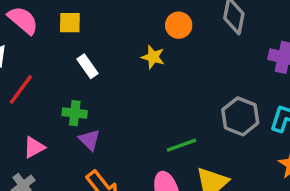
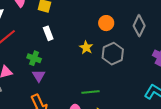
yellow star: (153, 57) -> (86, 47), moved
gray hexagon: (240, 116) -> (113, 54), moved

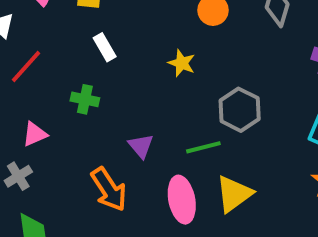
gray hexagon: (113, 54) -> (240, 110), moved
purple triangle: (39, 76) -> (141, 146), moved

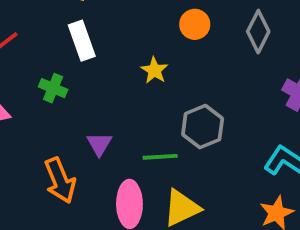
white rectangle: (105, 47) -> (82, 41), size x1.4

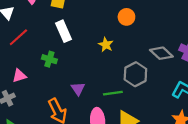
gray diamond: (258, 32) -> (161, 53), moved, turned -70

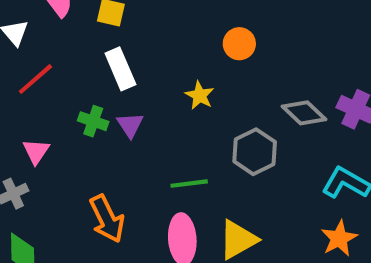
pink triangle: (19, 76) -> (36, 151), turned -40
purple triangle: (78, 89) -> (130, 125), moved
green line: (113, 93) -> (189, 184), moved

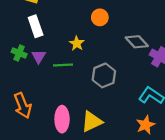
gray diamond: (304, 113) -> (137, 42), moved
green line: (189, 184) -> (63, 65), moved

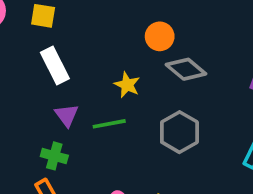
gray diamond: (137, 42) -> (186, 69), moved
green cross: (19, 53) -> (54, 156), moved

